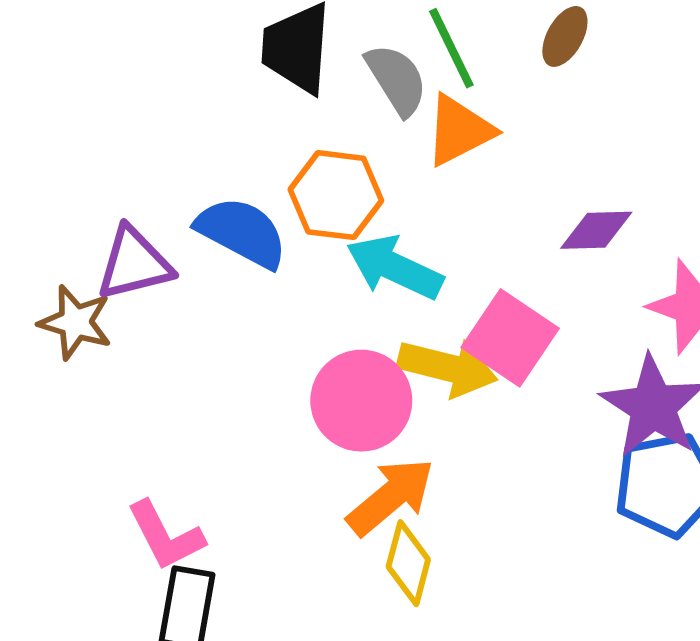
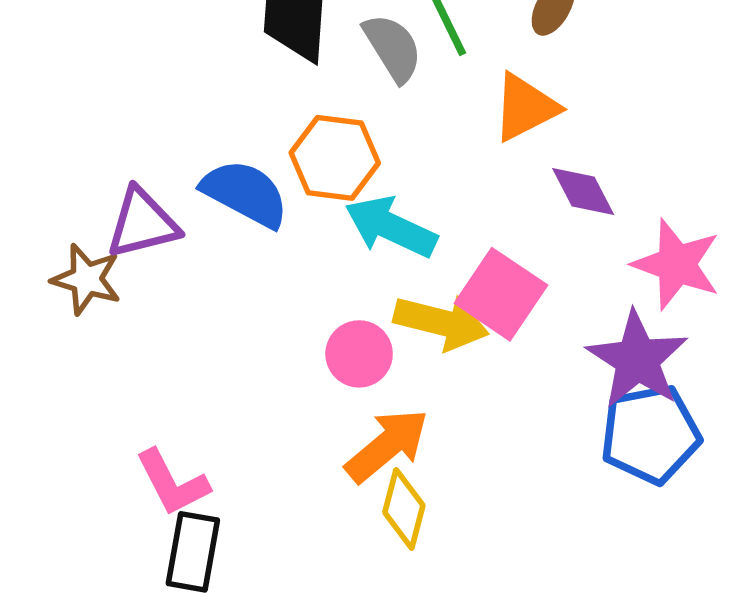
orange triangle: (459, 130) -> (525, 107), moved
purple diamond: (596, 230) -> (583, 191), turned 64
pink circle: (361, 401) -> (359, 354), size x0.7

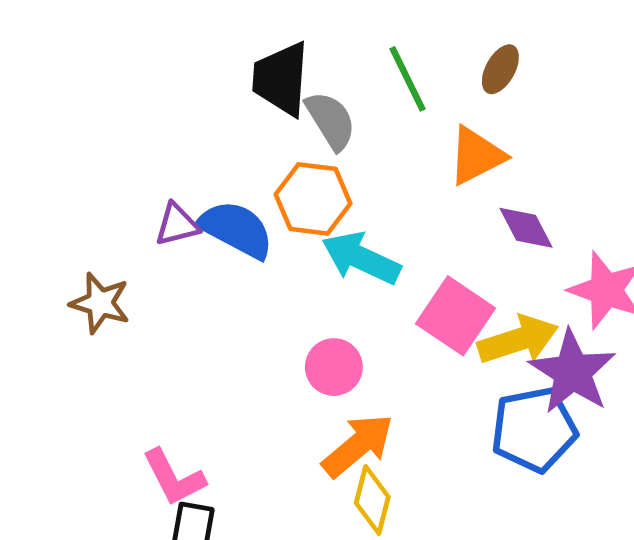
gray semicircle: (393, 48) -> (331, 120), moved
purple triangle: (142, 223) -> (177, 225), moved, size x0.7
yellow arrow: (441, 322) -> (518, 340), moved, turned -32
blue pentagon: (650, 434) -> (534, 429), moved

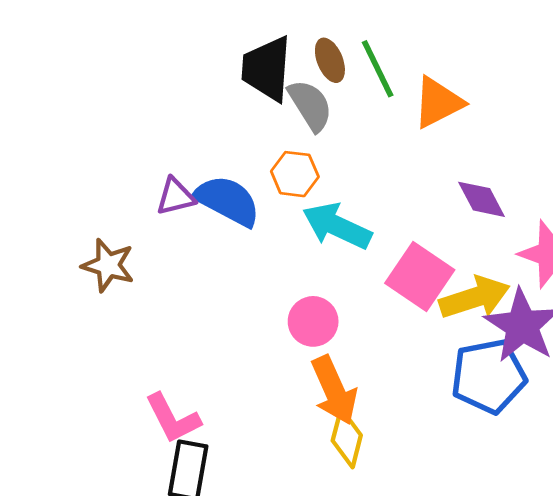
brown ellipse: (500, 69) -> (330, 60), moved, turned -51
orange triangle: (476, 156) -> (438, 102), moved
orange hexagon: (313, 199) -> (295, 174), size x0.7
orange arrow: (358, 445) -> (334, 390), turned 106

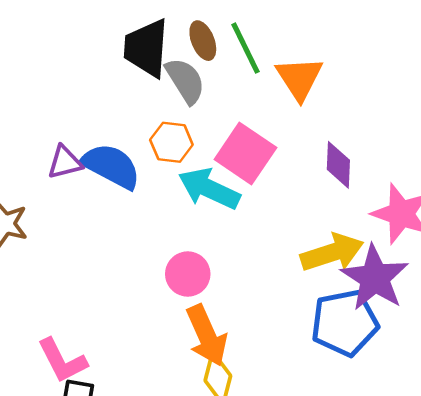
orange triangle: (438, 102) -> (299, 78), turned -36
purple diamond: (482, 199) -> (338, 165), turned 30
pink square: (420, 277) -> (245, 154), moved

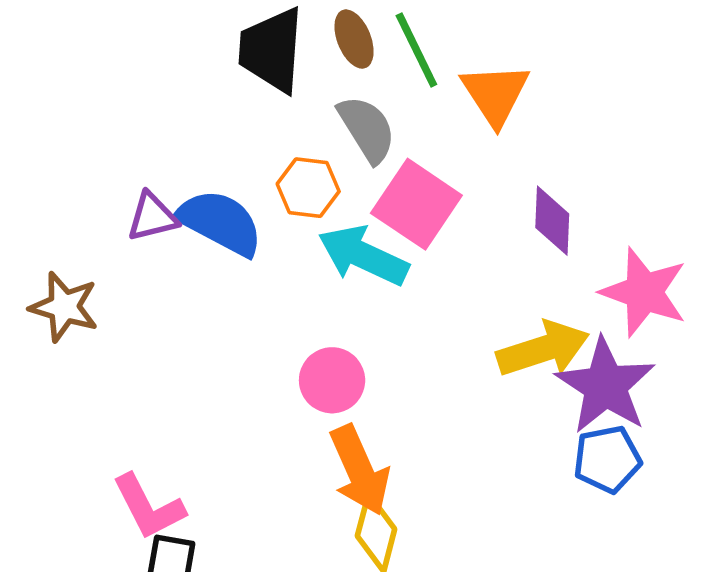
gray semicircle: (185, 81) -> (367, 129), moved
blue pentagon: (345, 323) -> (607, 459), moved, size x0.7

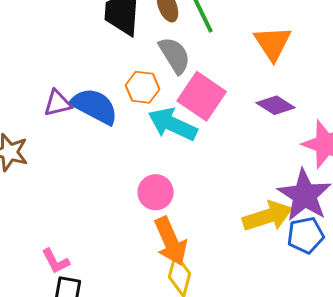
orange triangle: (495, 94) -> (273, 43), moved
purple diamond: (552, 221) -> (276, 105), turned -60
yellow arrow: (543, 349) -> (268, 216), moved
pink L-shape: (149, 507) -> (56, 261), size x0.7

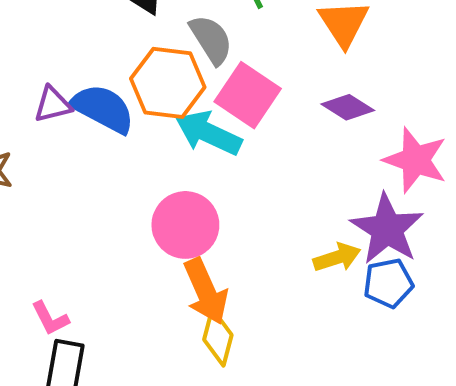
orange hexagon: (143, 87) -> (168, 83), size x1.6
pink circle: (156, 192) -> (185, 225), size x1.4
yellow arrow: (268, 216) -> (337, 257), size x0.7

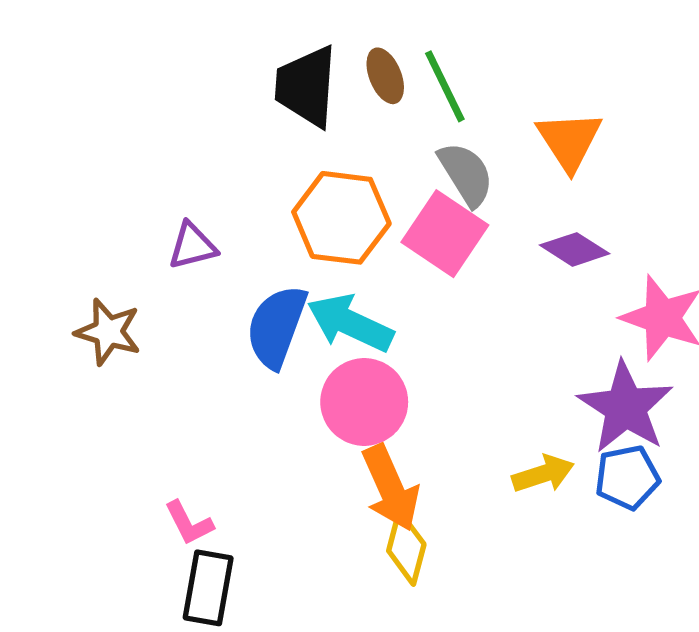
gray semicircle: (211, 40) -> (466, 174), moved
blue semicircle: (103, 109) -> (277, 327), moved, turned -98
cyan arrow: (208, 133) -> (350, 323), moved
yellow arrow: (337, 257) -> (543, 474), moved

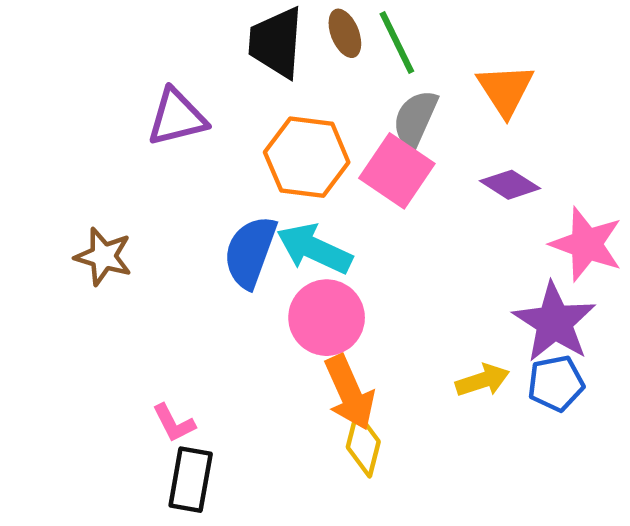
gray semicircle: (466, 174) -> (415, 119), turned -124
purple triangle: (192, 246) -> (177, 117), moved, size x1.4

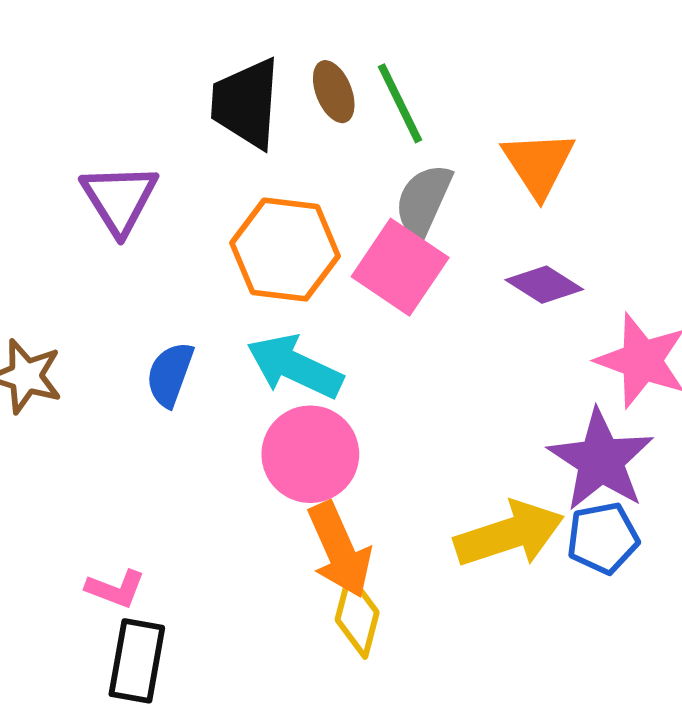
purple triangle: (177, 117) -> (119, 199), turned -48
blue semicircle: (250, 252) -> (170, 374), moved, size x0.7
yellow arrow: (482, 380) -> (509, 534), size x1.6
pink L-shape: (174, 423) -> (115, 589), turned -42

